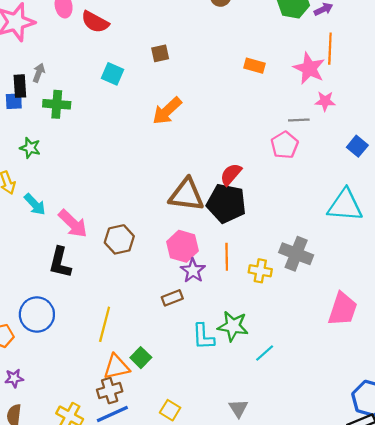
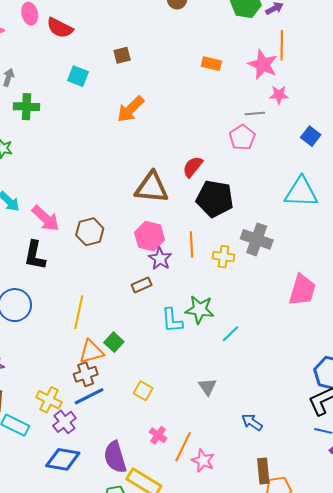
black pentagon: (226, 203) -> (215, 199), moved

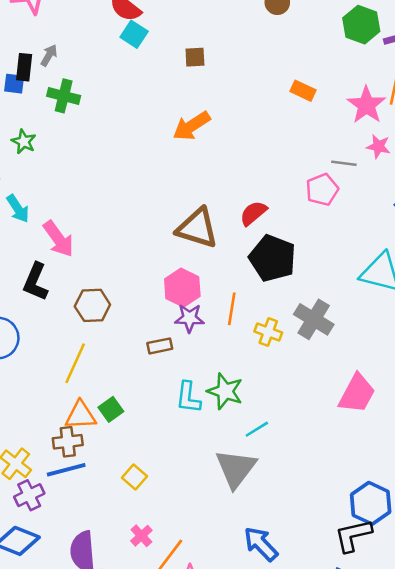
cyan square: (78, 76) -> (134, 34), moved
brown hexagon: (90, 232) -> (92, 305), moved
purple star: (160, 259) -> (189, 318), turned 30
gray triangle: (207, 387) -> (236, 468), moved, size x1.8
blue arrow: (252, 422) -> (261, 544), size x1.4

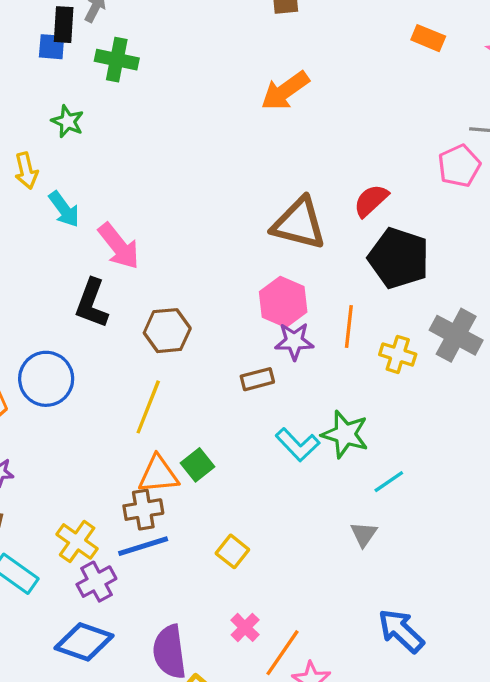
cyan L-shape: (188, 397) -> (298, 445), turned -48
gray triangle: (236, 468) -> (364, 534), size x0.5

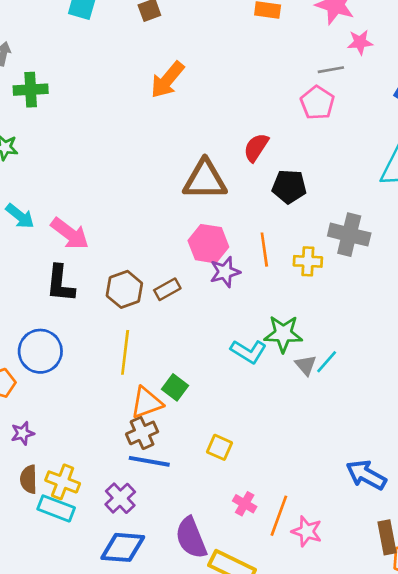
black pentagon: (399, 258) -> (289, 186), size x0.7
brown rectangle: (257, 379) -> (167, 289), moved
gray triangle: (364, 534) -> (306, 365), moved
yellow cross: (77, 541) -> (63, 482), moved
blue line: (143, 546) -> (149, 461), turned 42

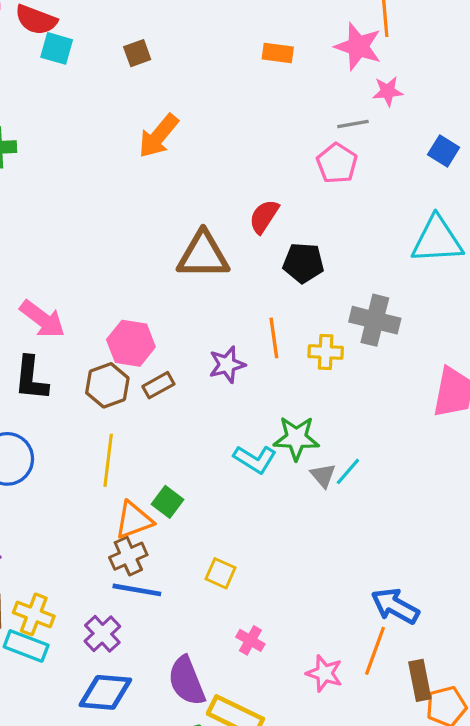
pink hexagon: (208, 244) -> (131, 343), moved
orange line: (279, 516) -> (375, 651), moved

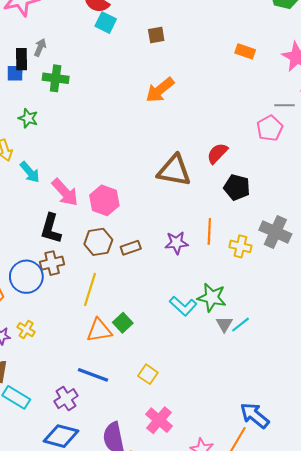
pink hexagon: (131, 343) -> (104, 200), moved
brown cross: (128, 556) -> (52, 263), moved
yellow cross: (34, 614) -> (26, 330), moved, size x0.7
pink cross: (250, 640) -> (159, 420), size x1.5

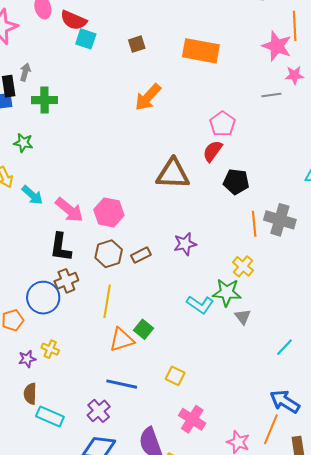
orange rectangle: (245, 51) -> (201, 51), moved, size x1.8
pink pentagon: (270, 128) -> (222, 124), moved
orange line: (209, 231) -> (254, 224), moved
yellow cross: (240, 246) -> (243, 266), moved, turned 35
cyan line: (241, 325) -> (285, 347), moved

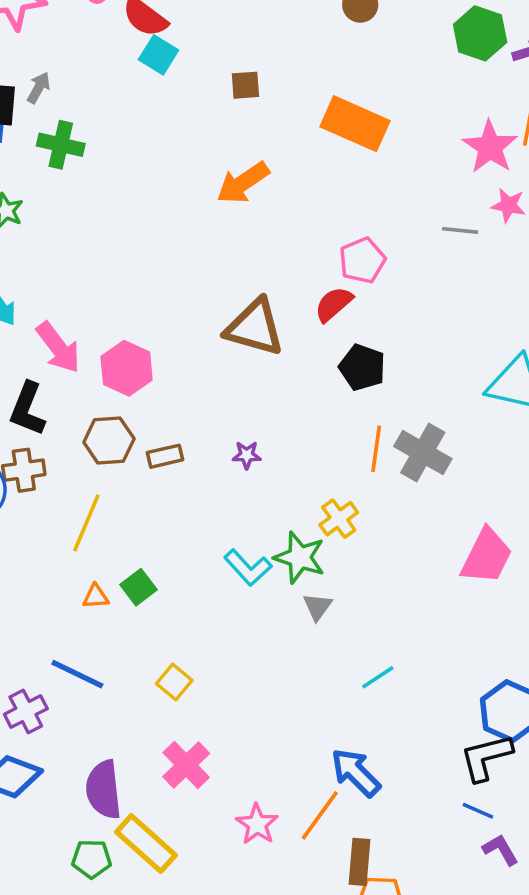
purple star: (185, 244) -> (247, 455), size x0.7
orange triangle: (122, 340) -> (96, 597), size x0.6

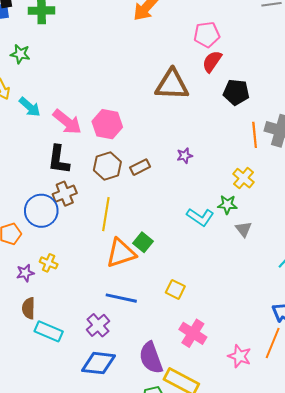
pink pentagon: (362, 260) -> (207, 35), moved, turned 30
green star: (300, 557) -> (227, 205), size x0.7
orange triangle: (96, 597) -> (121, 253), size x2.0

